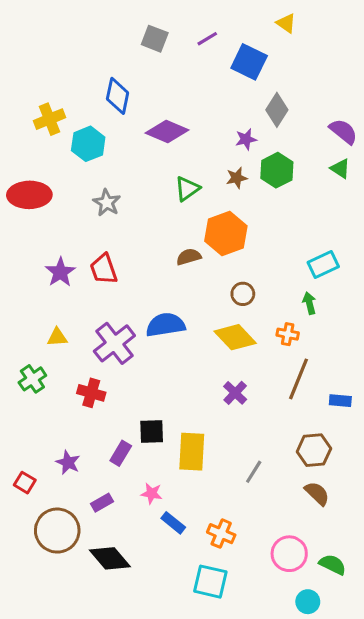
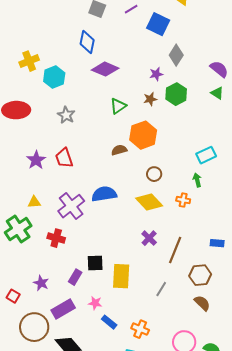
blue diamond: (118, 96) -> (87, 42), moved
green cross: (32, 379) -> (18, 229), size x1.5
brown line: (299, 379) -> (175, 250), moved
purple rectangle: (102, 503) -> (63, 309), size x1.6

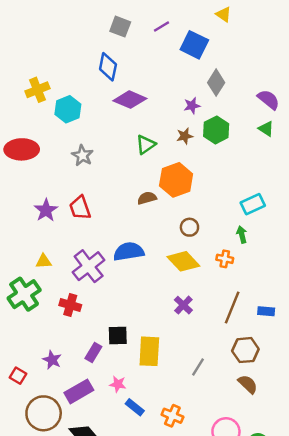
brown line: (175, 250) -> (232, 308), moved

